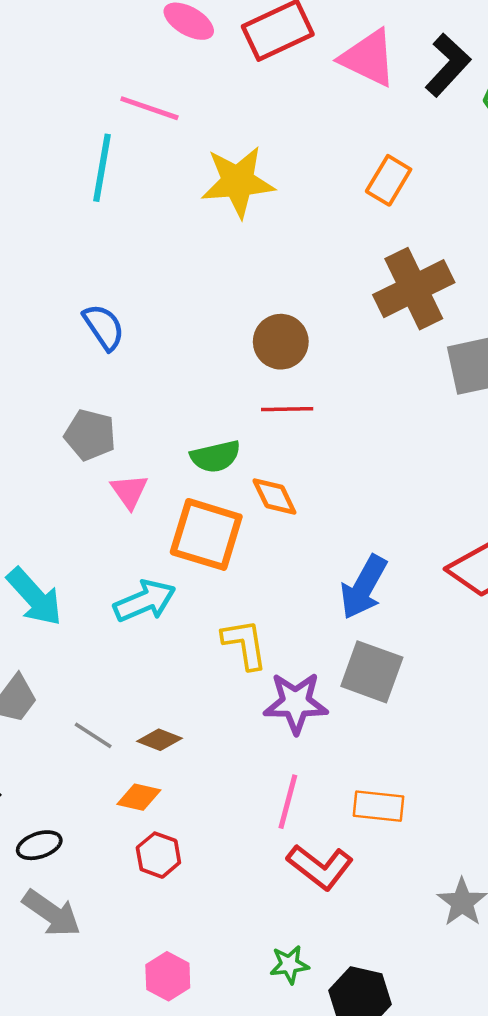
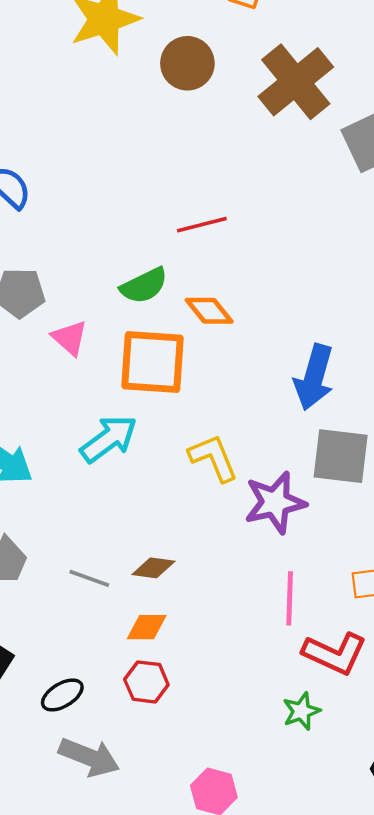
brown circle: (281, 342) -> (187, 63), moved
red hexagon: (158, 855) -> (146, 682), moved
green star: (289, 965) -> (301, 711), moved

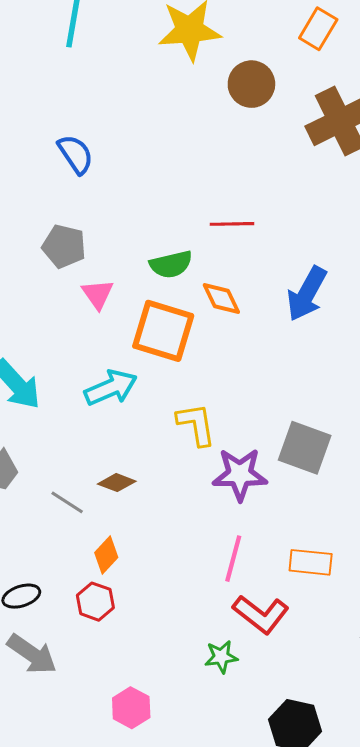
blue arrow: (314, 377) -> (307, 294), moved
brown diamond: (153, 568) -> (117, 483), moved
orange diamond: (147, 627) -> (106, 555), turned -60

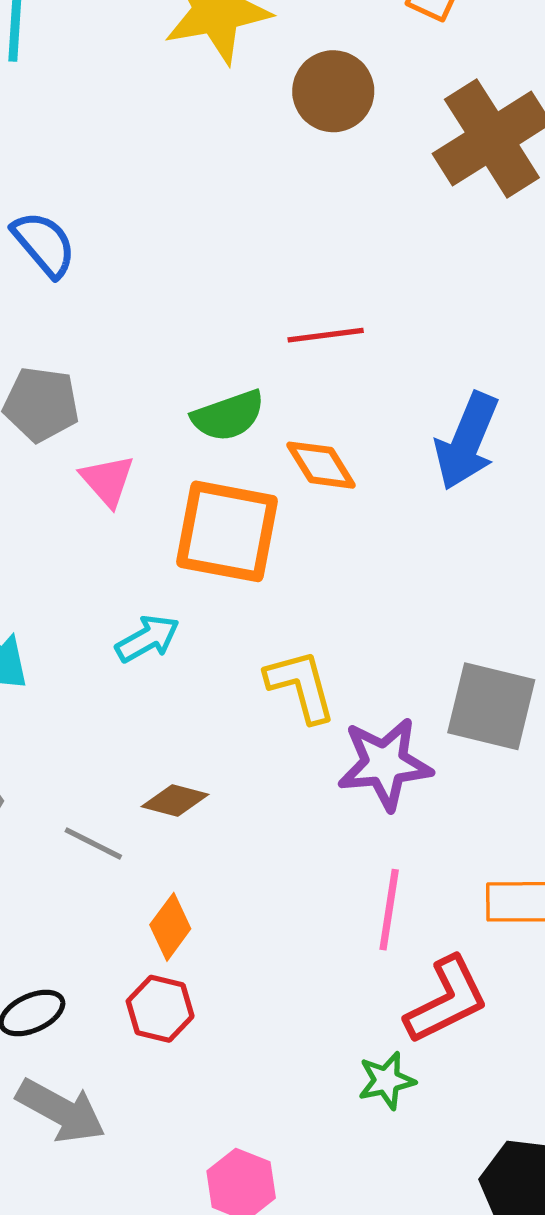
cyan arrow: (111, 388) -> (147, 639), size x0.7
red L-shape: (261, 614) -> (447, 1000), turned -58

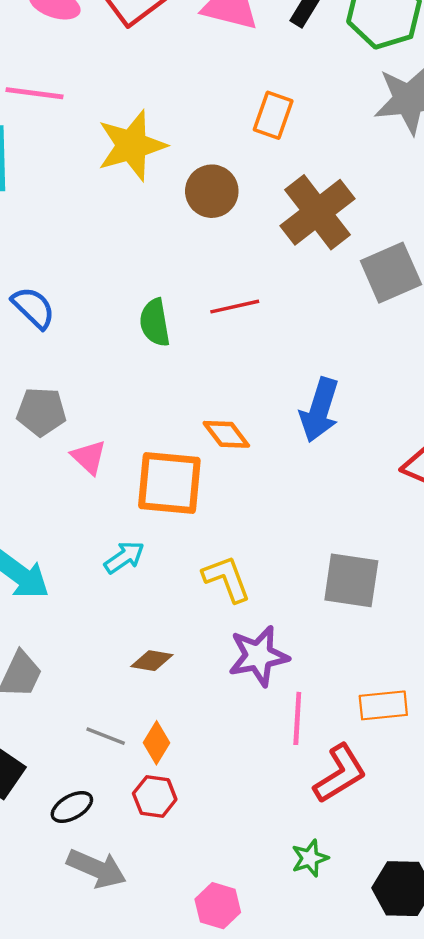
red line: (326, 335) -> (235, 307), moved
green semicircle: (228, 416) -> (155, 323), moved, turned 105
purple star: (385, 764) -> (259, 656), moved
gray line: (93, 844) -> (106, 736), moved
green star: (386, 1081) -> (310, 858), moved

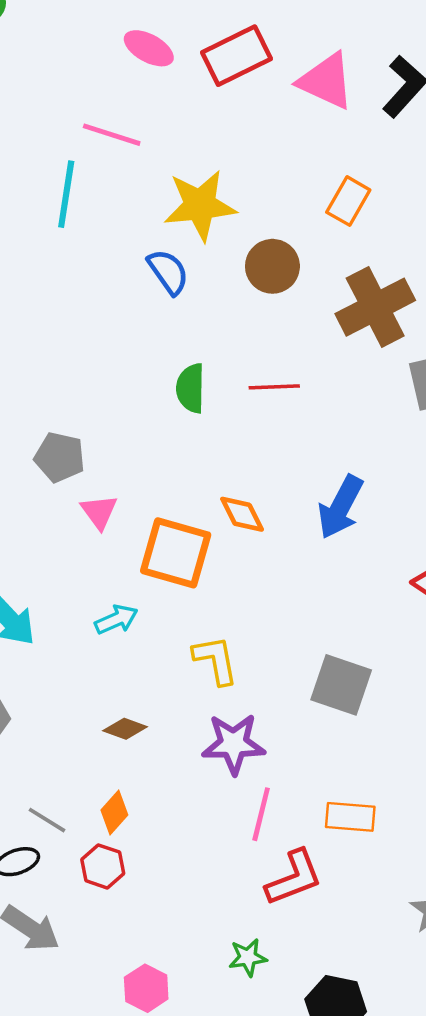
blue semicircle: (33, 308) -> (168, 272), moved
gray line: (106, 736) -> (47, 820), moved

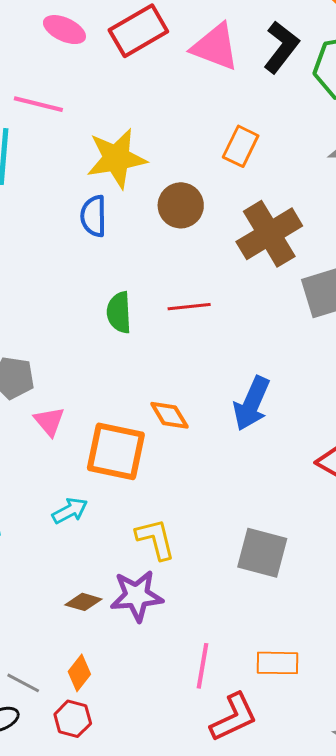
blue semicircle: (168, 272) -> (94, 216), turned -141
purple star: (234, 744) -> (137, 596), moved

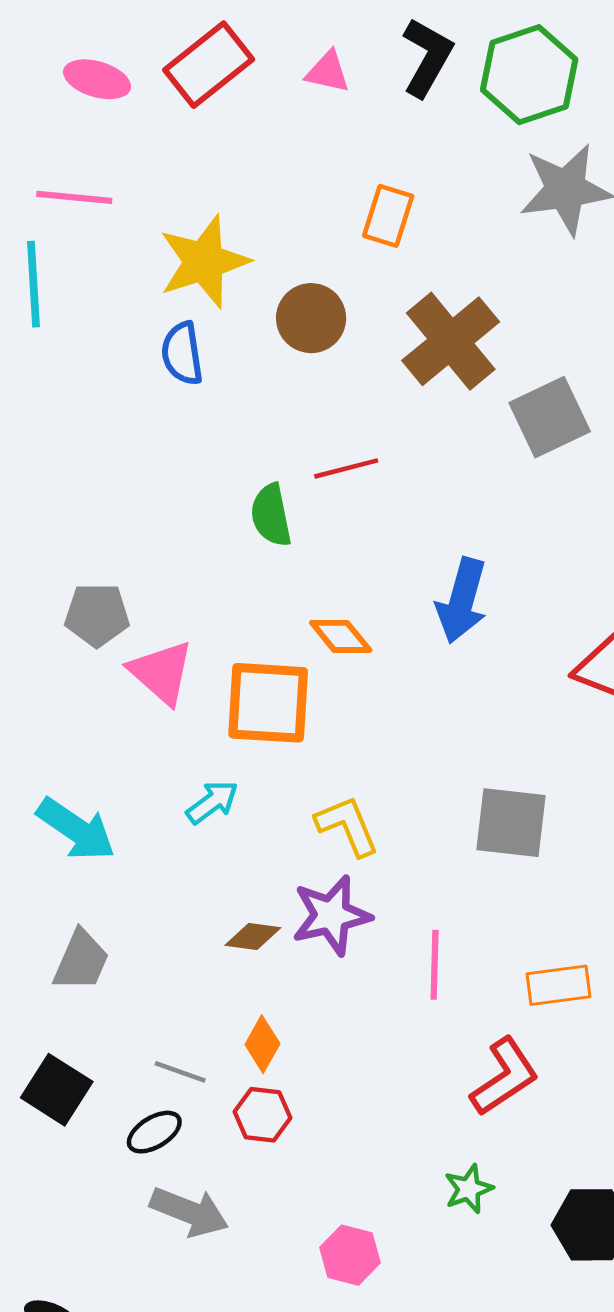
pink triangle: (215, 47) -> (328, 72), size x0.6
green semicircle: (119, 312) -> (271, 515), moved
pink triangle: (49, 421) -> (161, 672), size x1.4
pink line: (203, 666) -> (435, 965), moved

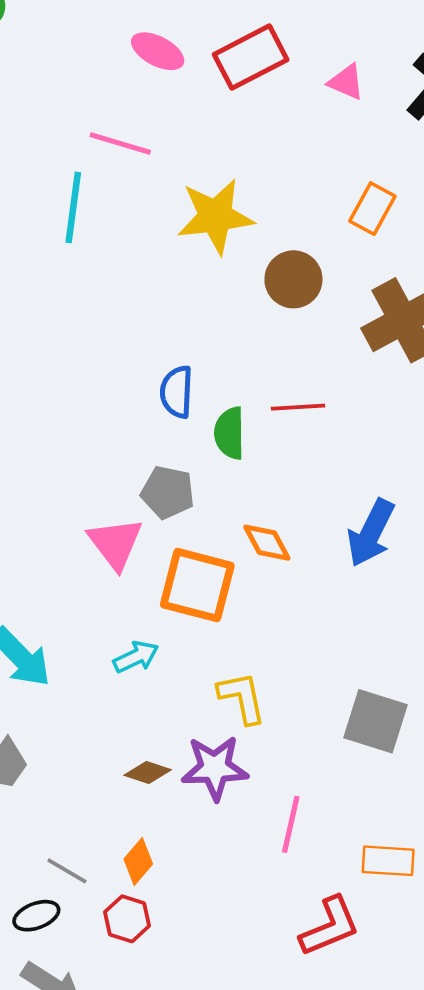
blue semicircle: (182, 353) -> (177, 392), moved
gray pentagon: (97, 615) -> (168, 492), moved

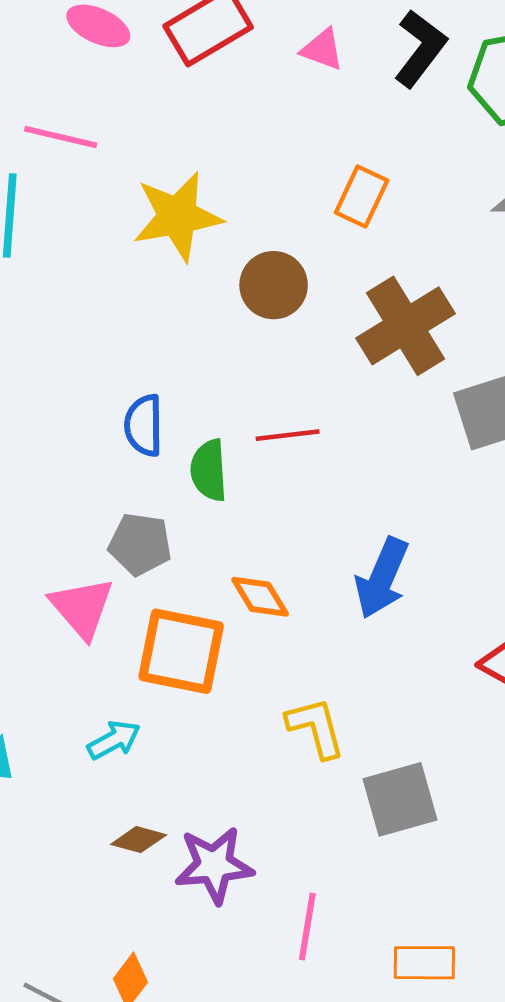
yellow L-shape: (242, 698) -> (316, 728), moved
gray square: (375, 721) -> (400, 799), turned -30
brown diamond: (148, 772) -> (139, 840), moved

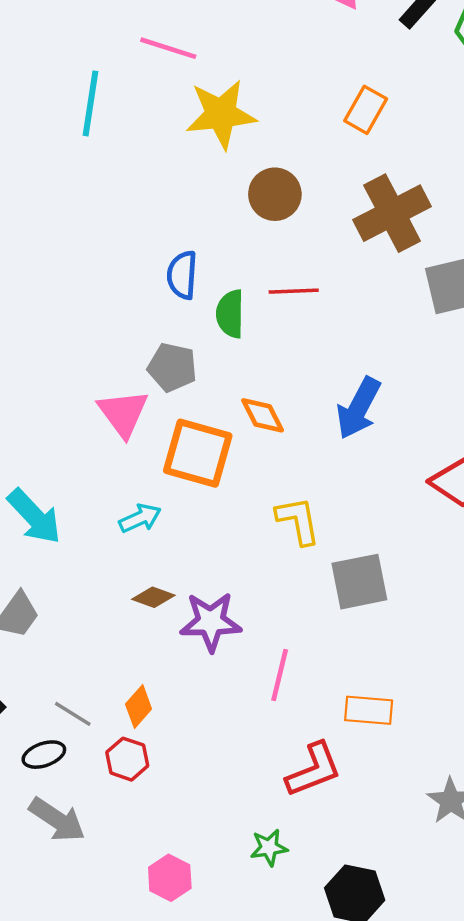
pink line: (61, 137) -> (168, 48), moved
brown circle: (274, 285) -> (275, 194), moved

